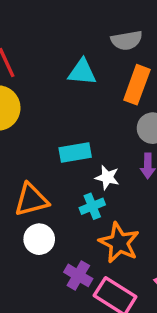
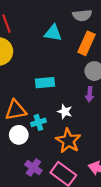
white star: (107, 177) -> (65, 112), moved
cyan cross: (92, 206) -> (38, 122), moved
purple cross: (78, 275) -> (33, 167), moved

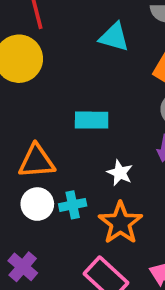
cyan cross: (38, 122) -> (73, 205), moved
purple cross: (33, 167) -> (23, 267), moved

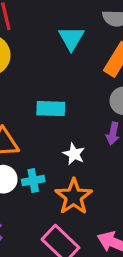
cyan triangle: (114, 37) -> (71, 38), turned 44

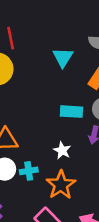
cyan rectangle: (51, 109) -> (71, 112), moved

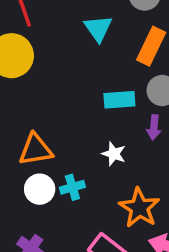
orange star: (61, 185) -> (139, 208), moved

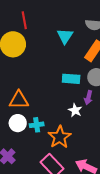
white star: (114, 154) -> (75, 110), moved
orange star: (139, 208) -> (60, 137), moved

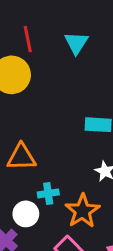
cyan triangle: (65, 36) -> (76, 43), moved
white circle: (18, 123) -> (26, 214), moved

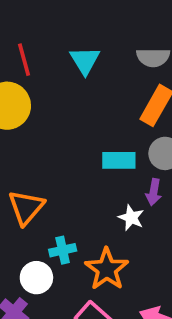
orange triangle: (21, 157) -> (26, 207), turned -44

